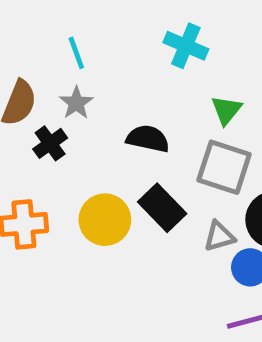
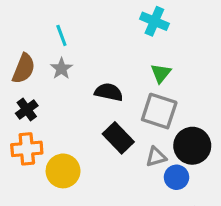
cyan cross: (186, 46) -> (154, 21), moved
black cross: (50, 143) -> (27, 109), moved
yellow circle: (105, 220) -> (63, 171), moved

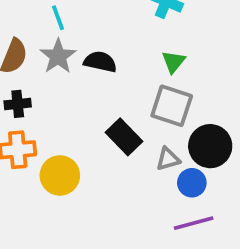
gray star: (61, 69) -> (58, 56), size x1.4
black semicircle: (109, 92) -> (100, 62), moved
black cross: (27, 109) -> (18, 104), turned 30

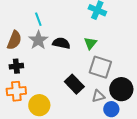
green triangle: (174, 62) -> (90, 43), moved

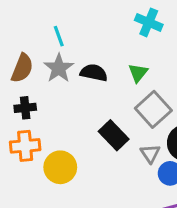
gray square: (100, 67) -> (153, 109), turned 30
gray triangle: (98, 96) -> (150, 154), turned -48

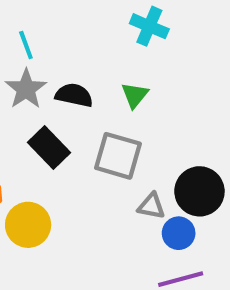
gray square: (153, 109) -> (118, 156), moved, turned -32
black rectangle: (114, 135) -> (49, 147), moved
gray triangle: (150, 154) -> (151, 206), turned -45

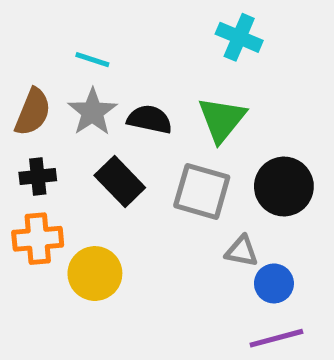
cyan line: (26, 45) -> (92, 60), turned -52
green triangle: (135, 95) -> (222, 119), size x1.5
black circle: (199, 191) -> (284, 186), moved

